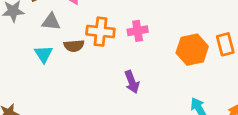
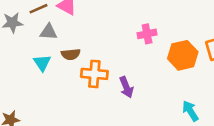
pink cross: (138, 31) -> (147, 34), moved
orange cross: (100, 32) -> (94, 74), moved

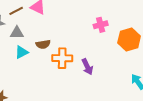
gray triangle: (49, 32) -> (17, 33), moved
cyan triangle: (42, 63) -> (22, 52), turned 40

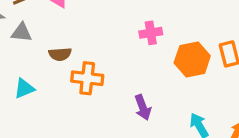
cyan triangle: (22, 52) -> (24, 89), moved
purple arrow: (87, 67) -> (143, 107), moved

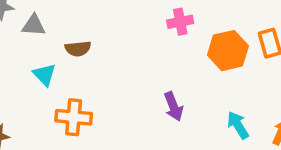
orange cross: (87, 78) -> (74, 117), moved
cyan triangle: (24, 89) -> (44, 75), moved, turned -50

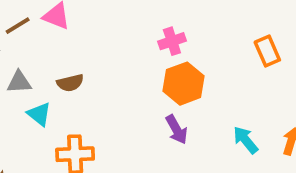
gray triangle: (34, 25) -> (19, 82), moved
orange hexagon: (228, 51) -> (184, 84), moved

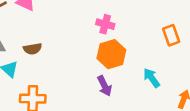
pink cross: (172, 41) -> (105, 24), turned 30
cyan arrow: (246, 140) -> (151, 78), moved

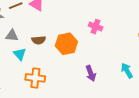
orange hexagon: (111, 54) -> (66, 44), moved

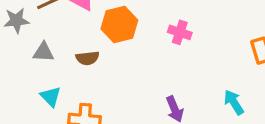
orange hexagon: (66, 44) -> (119, 24), moved
cyan triangle: (20, 54) -> (51, 97), moved

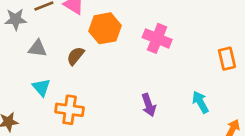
pink cross: (180, 32) -> (157, 38), size x1.4
brown semicircle: (88, 58) -> (75, 56), turned 132

